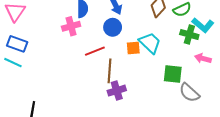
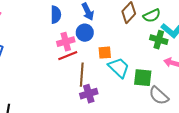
pink cross: (71, 26) -> (66, 42), moved
cyan trapezoid: (150, 43) -> (119, 68), moved

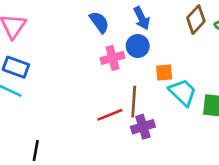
blue semicircle: (56, 15) -> (99, 22), turned -36
red line: (68, 56) -> (110, 115), moved

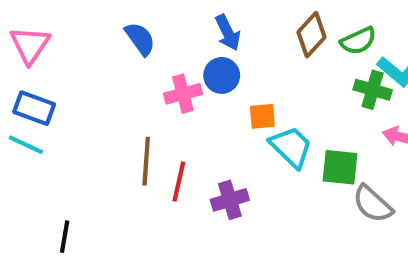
blue semicircle: (99, 22) -> (140, 39), moved
brown line: (134, 102) -> (146, 161), moved
red line: (110, 115) -> (179, 182), turned -55

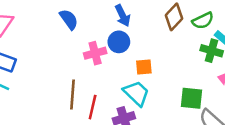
cyan trapezoid: (291, 147) -> (136, 93), moved

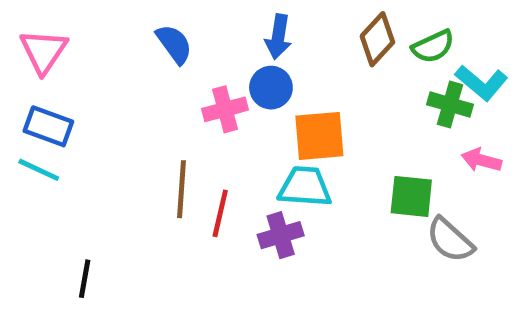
blue arrow: (123, 16) -> (278, 37), turned 35
orange square: (144, 67) -> (319, 136), size x1.6
cyan trapezoid: (136, 93) -> (305, 187), turned -40

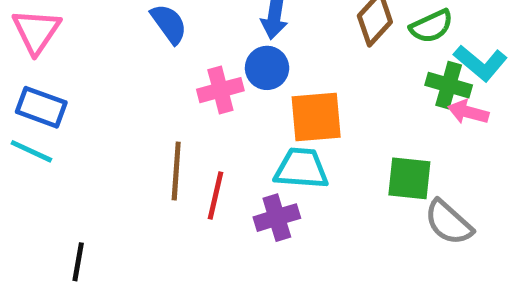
pink arrow: (481, 160) -> (468, 112), moved

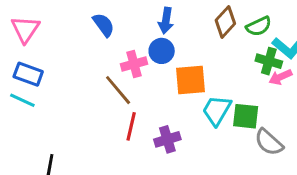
pink arrow: (468, 112) -> (280, 77), turned -40
cyan trapezoid: (301, 169) -> (217, 110), moved, turned -64
brown line: (176, 171) -> (118, 90), moved, turned -44

